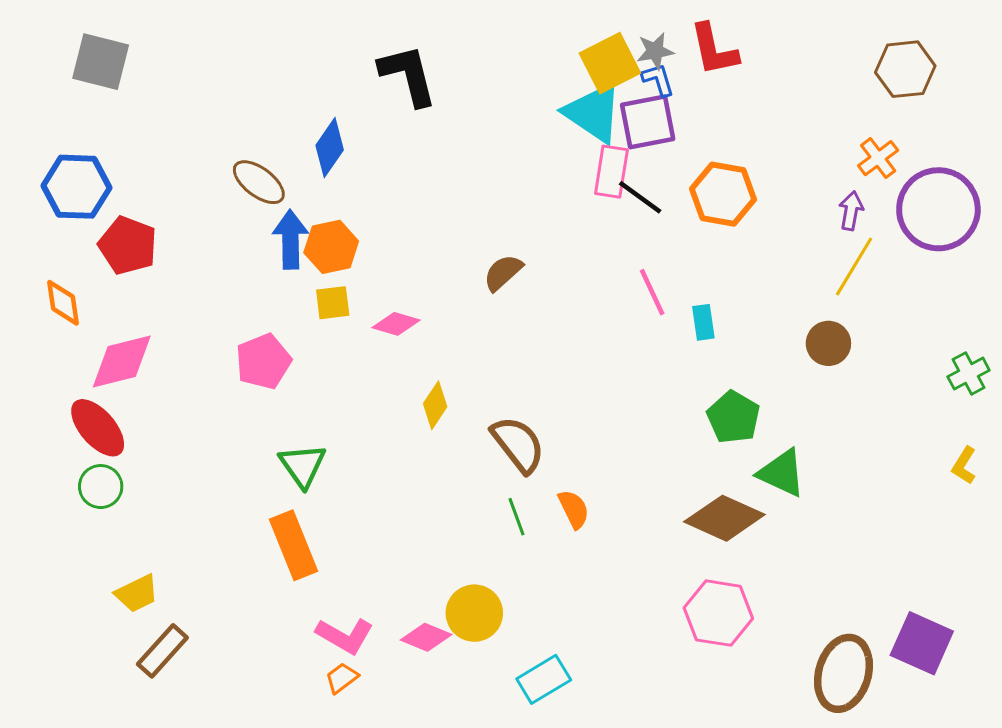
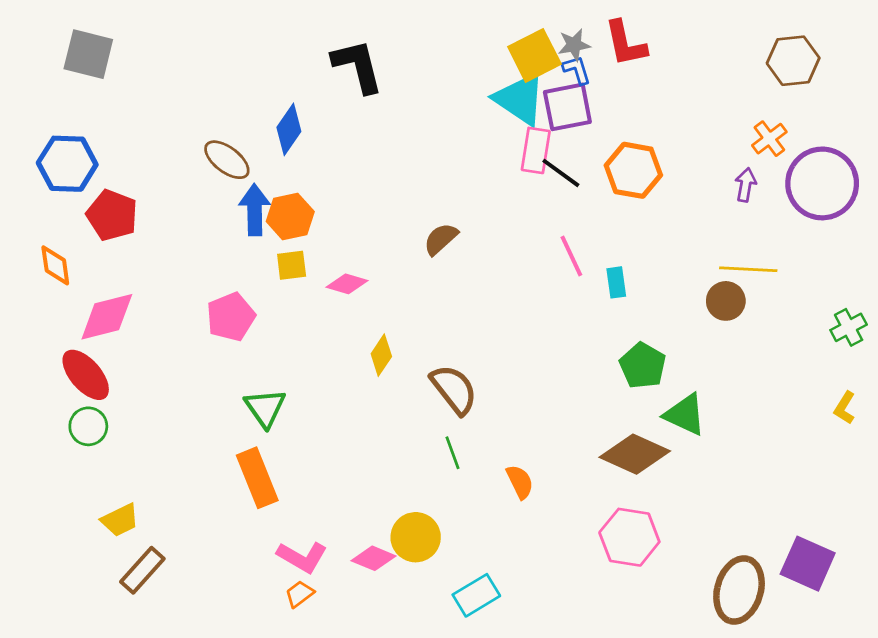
yellow line: (854, 267) -> (748, 269), moved, turned 62
orange semicircle: (574, 509) -> (520, 482), moved

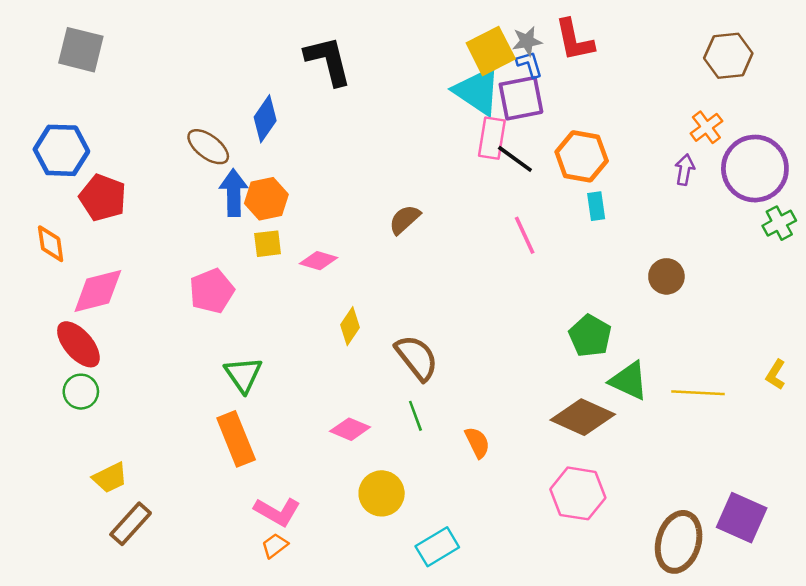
yellow line: (748, 269) -> (698, 393), moved
cyan rectangle: (616, 282) -> (596, 206), moved
green cross: (849, 327) -> (779, 223), moved
pink diamond: (373, 558) -> (350, 429), moved

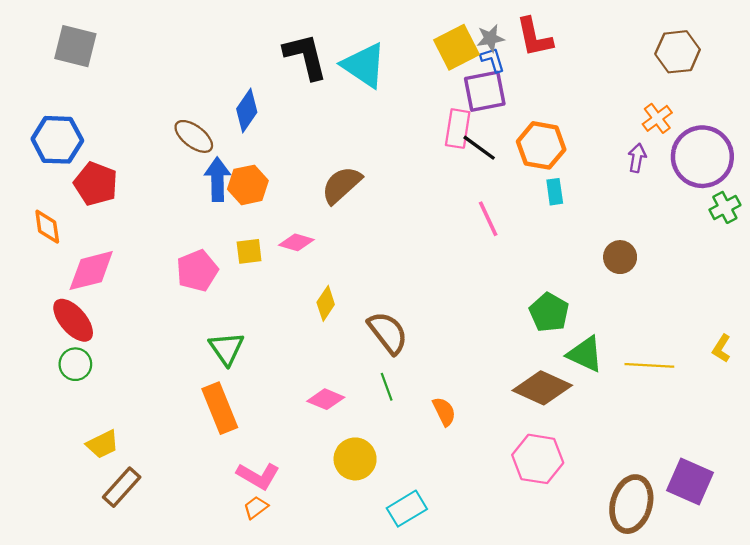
cyan triangle: (477, 91) -> (364, 65), moved
brown semicircle: (405, 219) -> (342, 185), moved, size x1.4
yellow square: (268, 244) -> (249, 251), moved

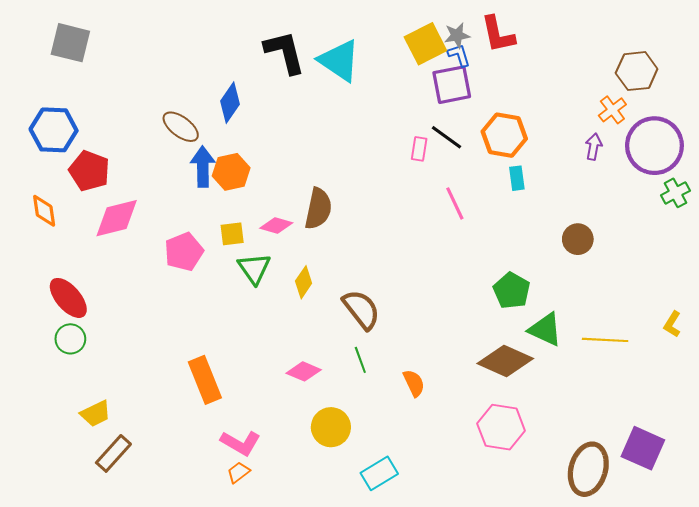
brown hexagon: (678, 52) -> (637, 71), moved
pink rectangle: (458, 129) -> (419, 149), moved, size x0.7
brown semicircle: (342, 185) -> (318, 209), moved, turned 144
pink diamond: (91, 271) -> (117, 218), moved
green triangle: (226, 348) -> (254, 269), moved

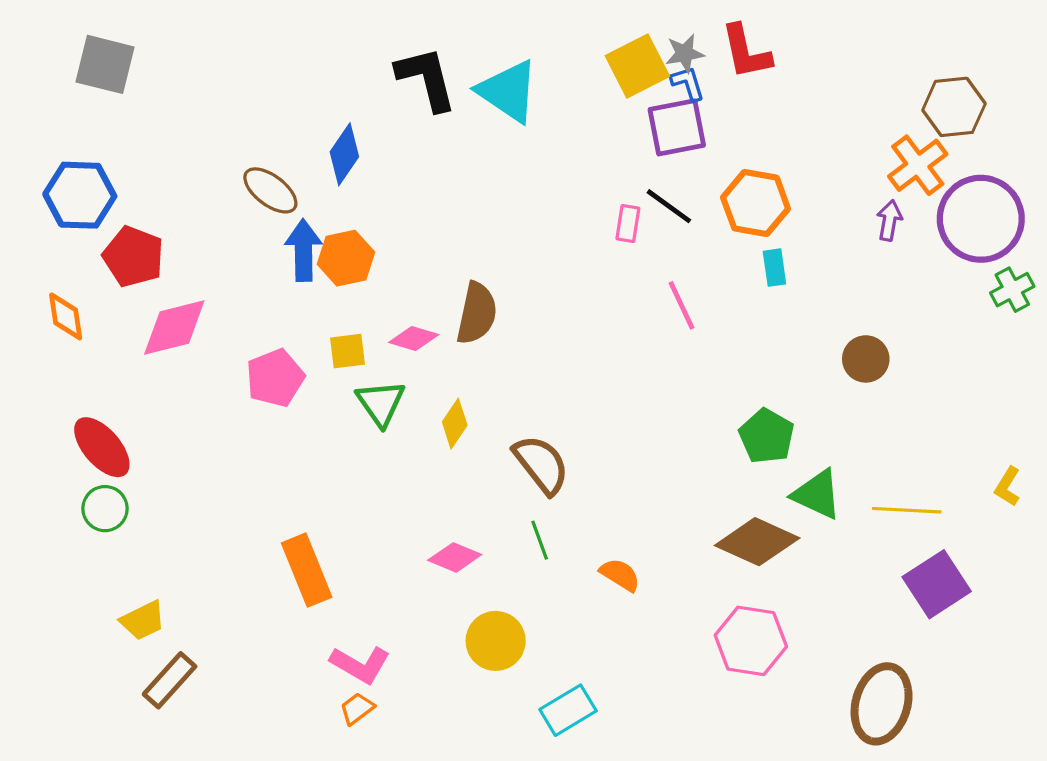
orange cross: (612, 110) -> (918, 165), size x1.4
orange semicircle: (414, 383) -> (620, 575), turned -32
purple square: (643, 448) -> (937, 584), moved, turned 33

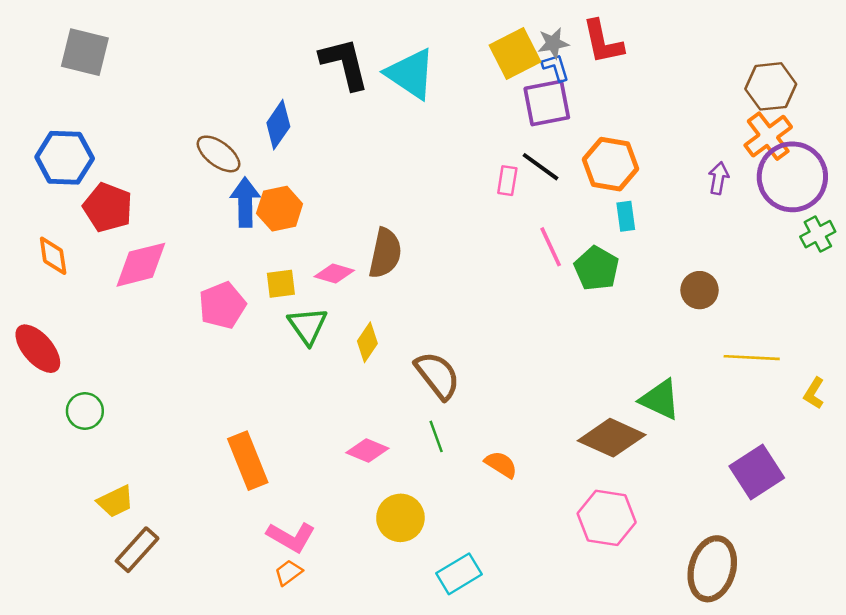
orange cross: (918, 165) -> (768, 136), moved
green pentagon: (767, 436) -> (596, 268), moved
red ellipse: (102, 447) -> (38, 349), moved
yellow line: (907, 510) -> (752, 358), moved

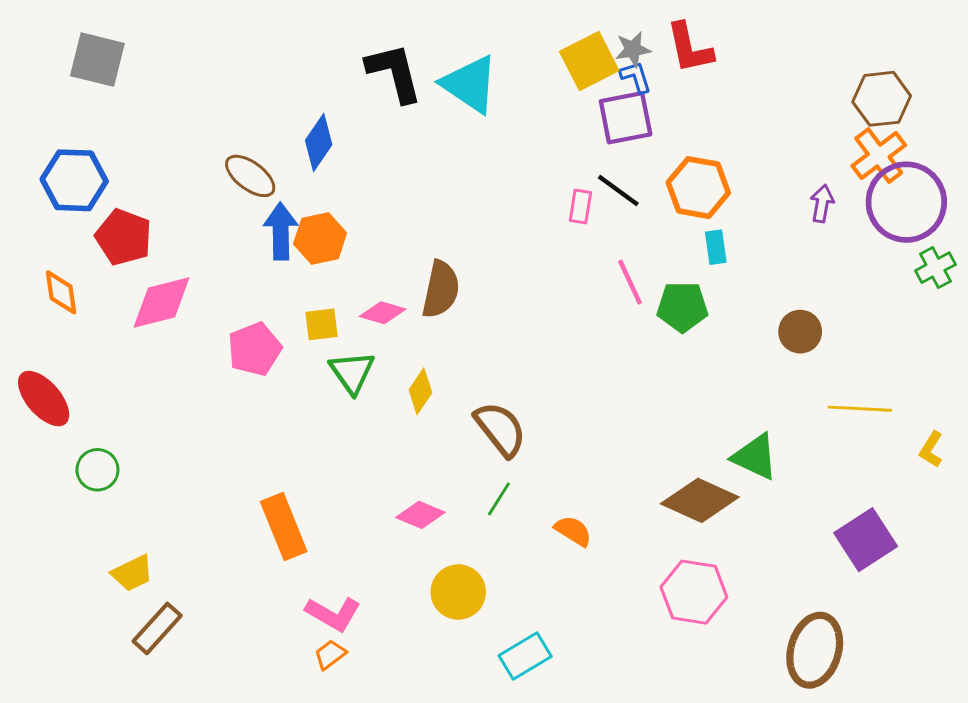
green pentagon: (596, 268) -> (682, 307), turned -30
green line: (436, 436) -> (499, 499), turned 52

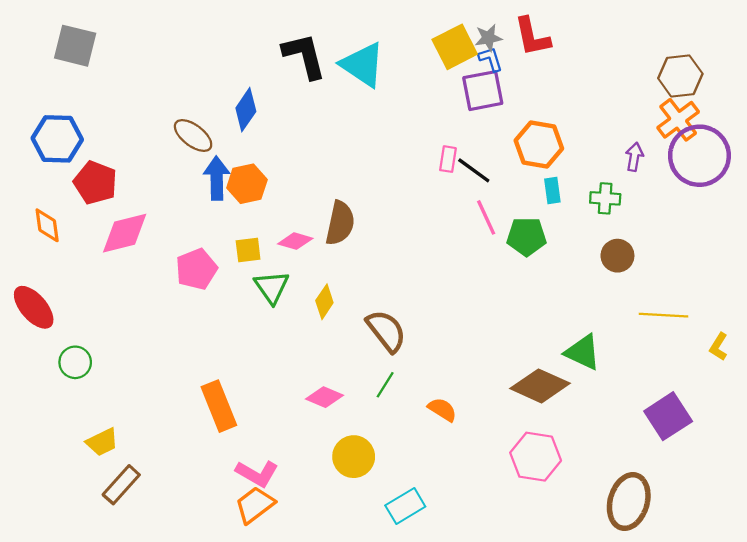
black line: (618, 190) -> (474, 170), moved
green cross: (935, 268) -> (605, 198), moved, turned 32
orange trapezoid: (330, 655) -> (255, 505), size x1.6

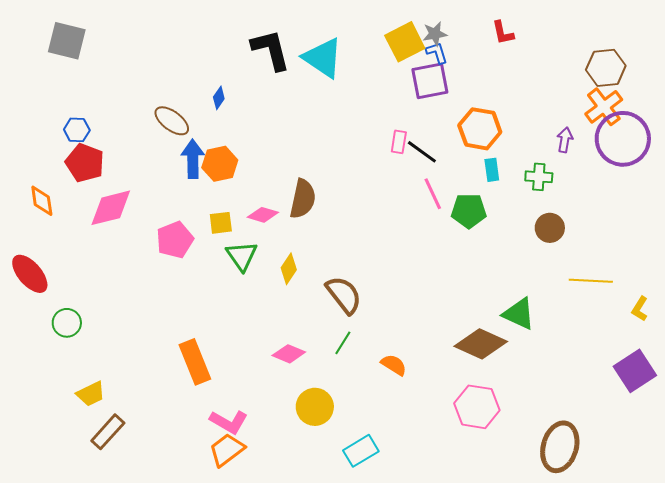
red L-shape: (532, 37) -> (503, 33), moved, size x0.7
blue diamond: (246, 110) -> (219, 98), size x0.6
blue hexagon: (57, 139) -> (77, 130), moved, size x0.6
purple square: (668, 416) -> (635, 371), moved

